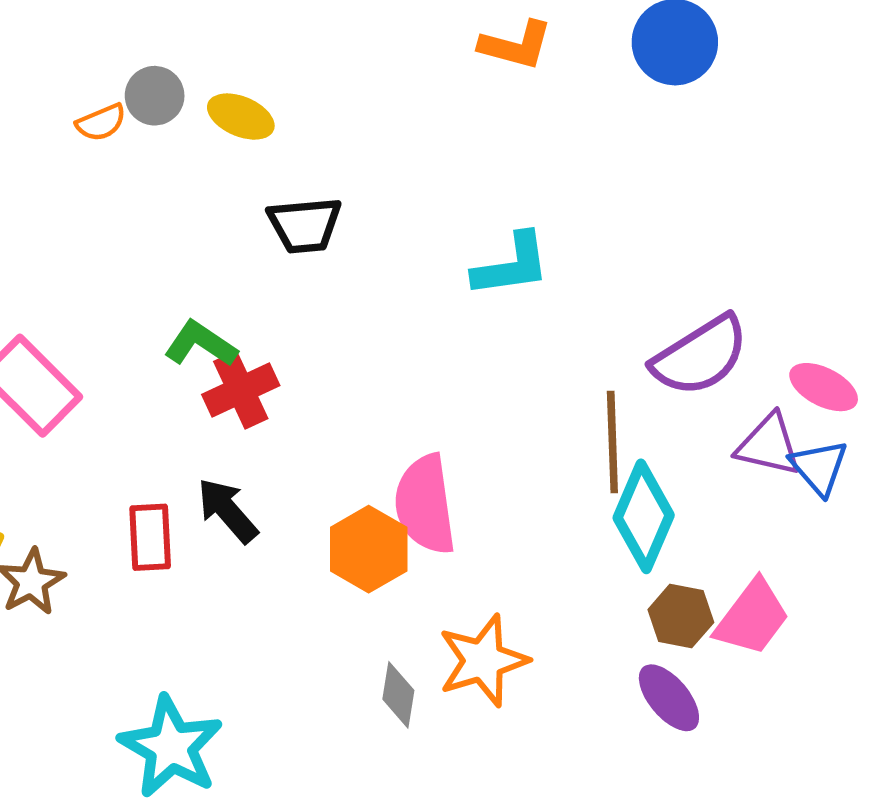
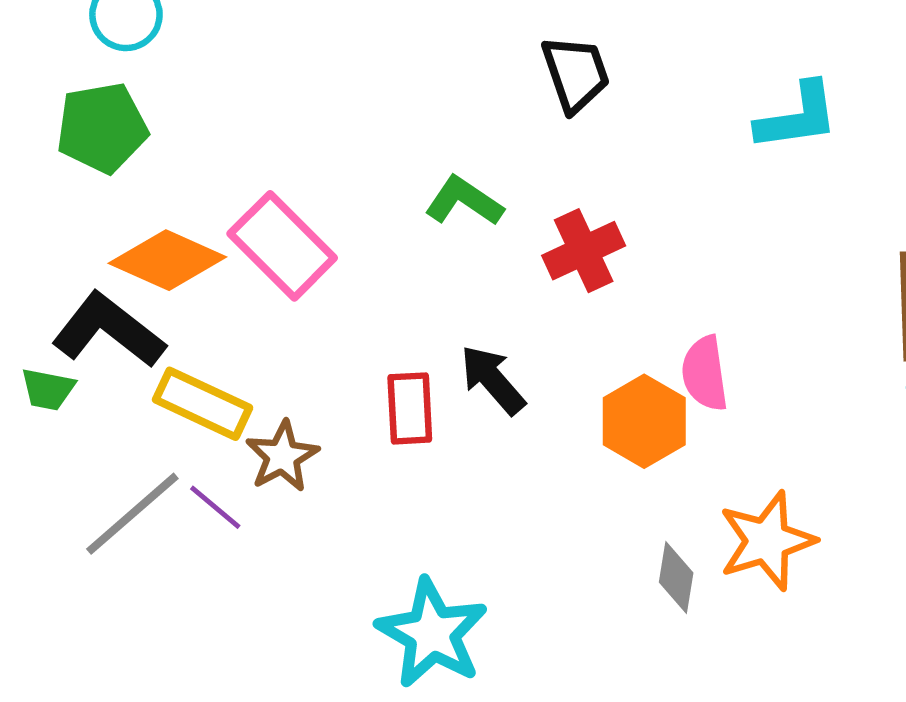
black trapezoid: (305, 225) -> (576, 74), turned -104
red cross: (241, 390) -> (584, 251), moved
pink semicircle: (425, 505) -> (705, 373), size x0.7

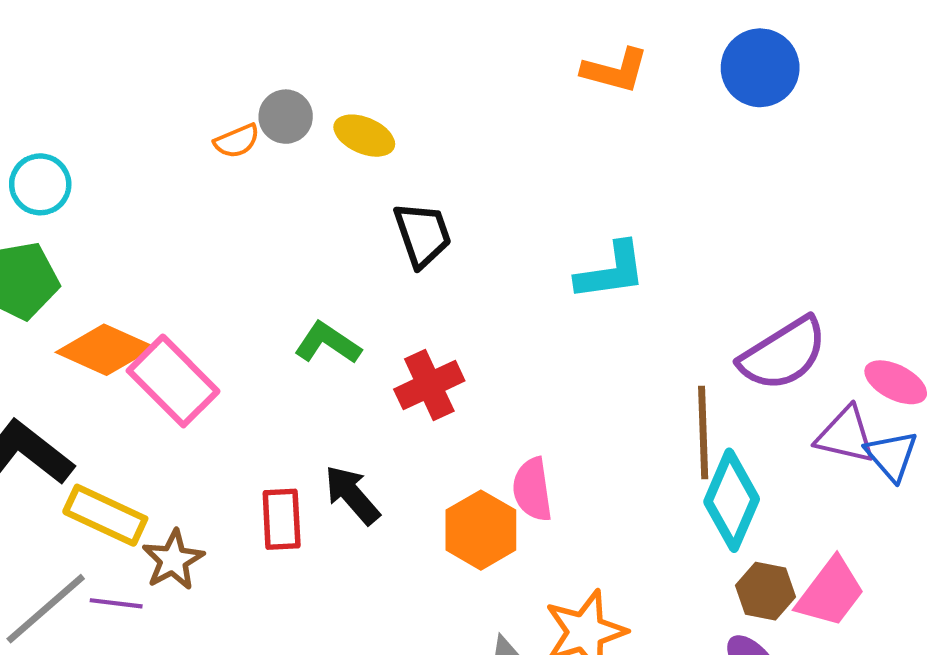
orange diamond: (167, 260) -> (105, 350), moved
purple line: (215, 507) -> (116, 603), turned -33

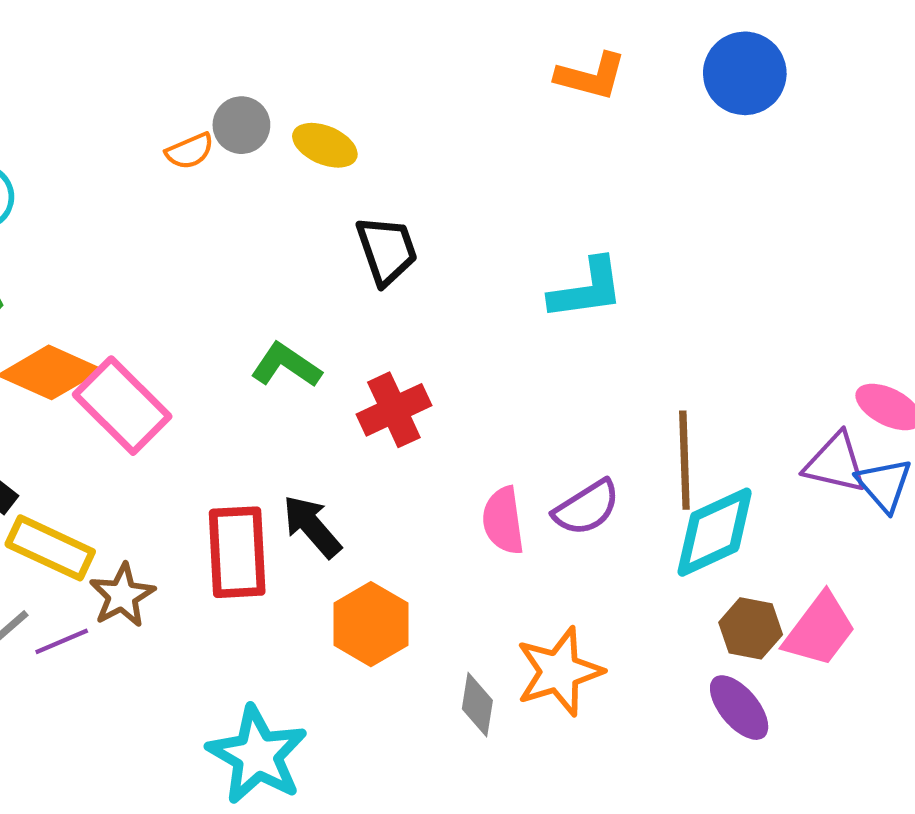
purple semicircle: (783, 354) -> (587, 508), moved, size x0.7
cyan diamond: (732, 500) -> (715, 532), turned 42
red rectangle: (282, 519) -> (237, 552), size x1.4
orange hexagon: (481, 530) -> (371, 624), moved
purple line: (116, 603) -> (62, 641), turned -30

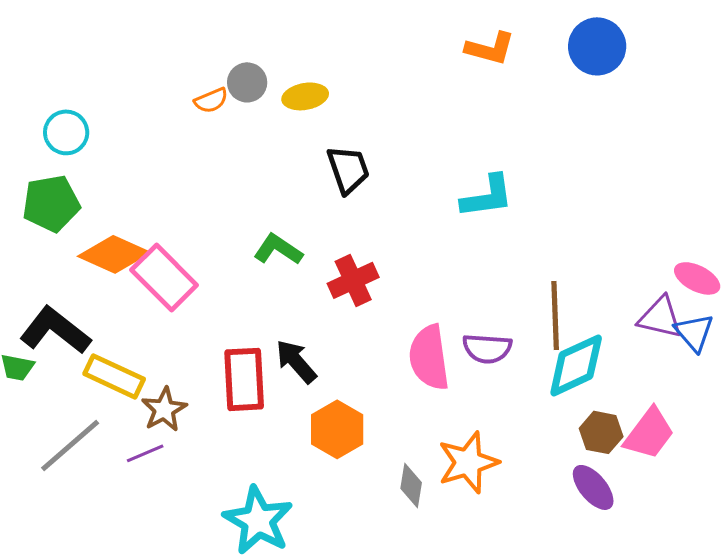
yellow ellipse: (325, 145) -> (305, 96), turned -33
purple semicircle: (587, 508) -> (487, 348), turned 36
pink semicircle: (503, 521) -> (429, 357), size x1.4
purple line: (62, 641) -> (145, 453), moved

